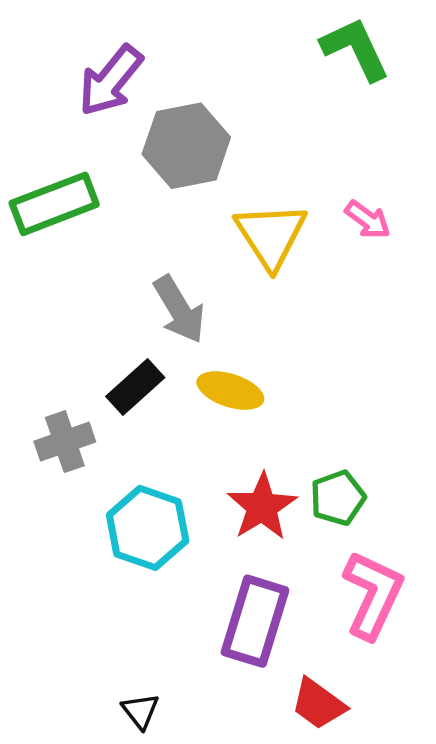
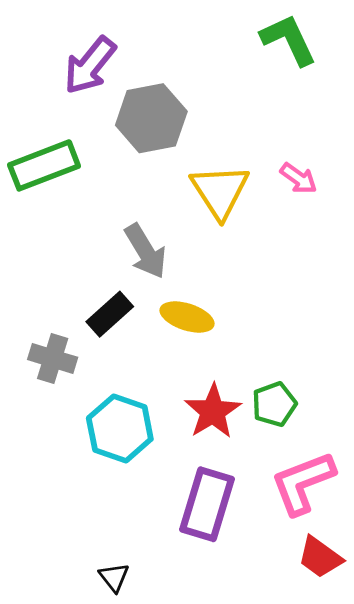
gray cross: (65, 442) -> (53, 358), turned 36
pink L-shape: (373, 595) -> (303, 483), turned -136
red trapezoid: (318, 704) -> (320, 557), moved

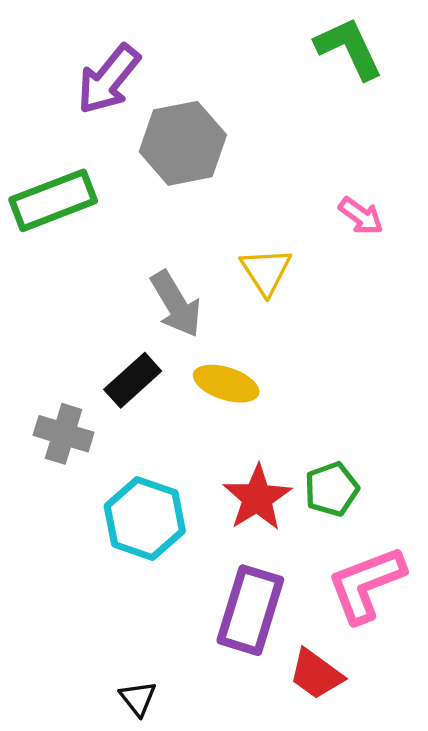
yellow triangle: (220, 191) -> (266, 271), moved, size x0.7
red trapezoid: (320, 557) -> (316, 674), moved

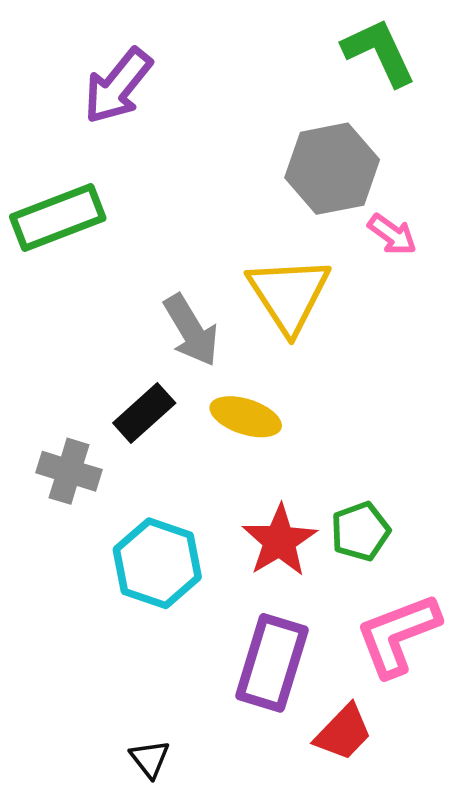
gray hexagon: (183, 143) -> (332, 169), moved
yellow triangle: (266, 271) -> (289, 295), size x1.5
red trapezoid: (316, 674) -> (343, 732), turned -82

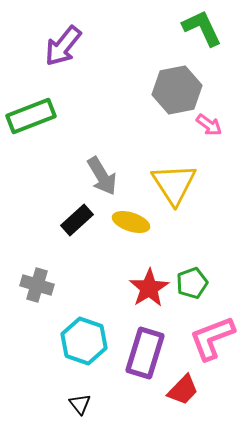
yellow triangle: (289, 295) -> (174, 184), moved
gray cross: (69, 471) -> (37, 285), moved
cyan hexagon: (157, 563) -> (84, 341), moved

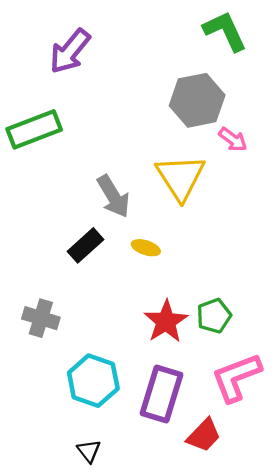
yellow triangle: (174, 184) -> (180, 177), moved
yellow ellipse: (131, 222) -> (146, 248), size x0.7

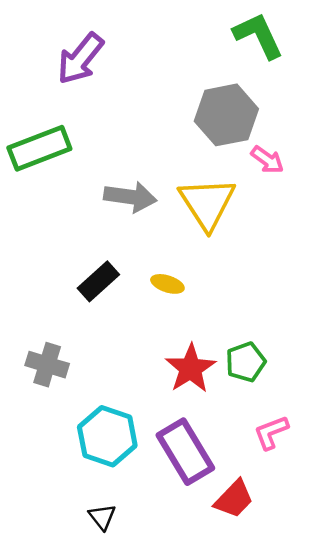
gray arrow: (113, 196) -> (130, 197), moved, turned -51
pink L-shape: (236, 377) -> (271, 432), size x0.6
purple rectangle: (161, 394) -> (185, 452), turned -48

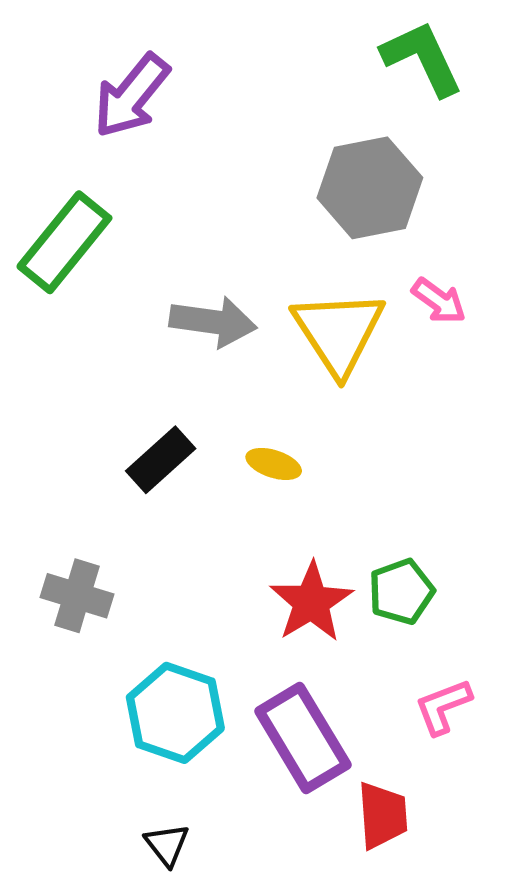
green rectangle: (39, 148) -> (64, 242), turned -30
pink arrow: (267, 160) -> (439, 301), moved
red trapezoid: (234, 499) -> (382, 815), turned -48

